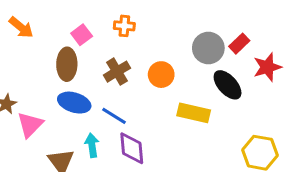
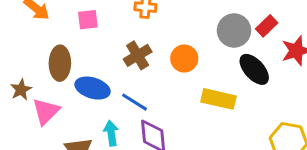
pink square: (82, 35) -> (88, 20), moved, turned 30
brown ellipse: (67, 64) -> (60, 63), moved

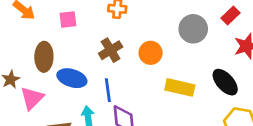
red rectangle: (267, 26) -> (230, 15), moved
black ellipse: (254, 69) -> (225, 82), moved
blue line: (135, 102) -> (108, 90), turned 50

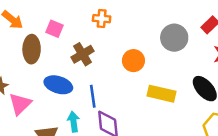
pink square: (68, 19) -> (54, 29), turned 30
brown cross: (111, 50) -> (83, 54), moved
brown ellipse: (44, 57) -> (32, 49), moved

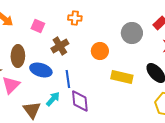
brown ellipse: (32, 49) -> (18, 56), moved
cyan arrow: (74, 122) -> (53, 99), turned 49

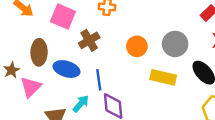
pink square: (38, 26) -> (63, 16), size x1.5
gray circle: (132, 33) -> (175, 44), moved

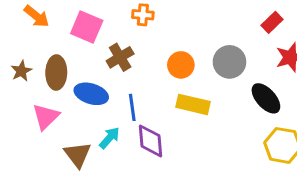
brown star: (12, 70) -> (21, 71), moved
yellow rectangle: (163, 77) -> (193, 104), moved

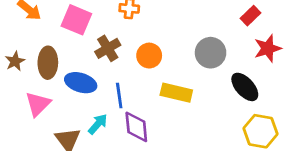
orange circle: (181, 65) -> (149, 56), moved

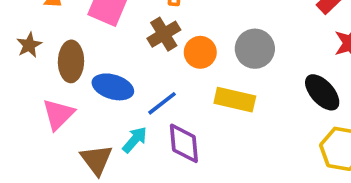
brown cross: (108, 48) -> (164, 34), moved
gray circle: (211, 53) -> (255, 49), moved
brown star: (15, 61) -> (29, 45), moved
blue line: (119, 95) -> (162, 103), turned 60

